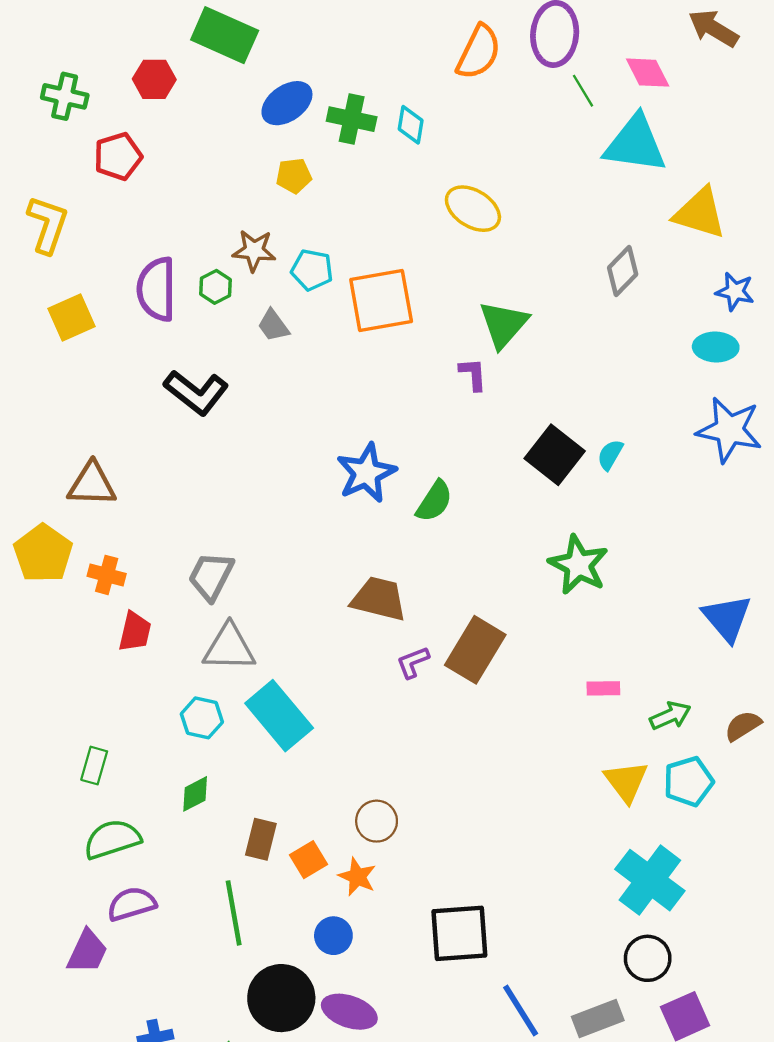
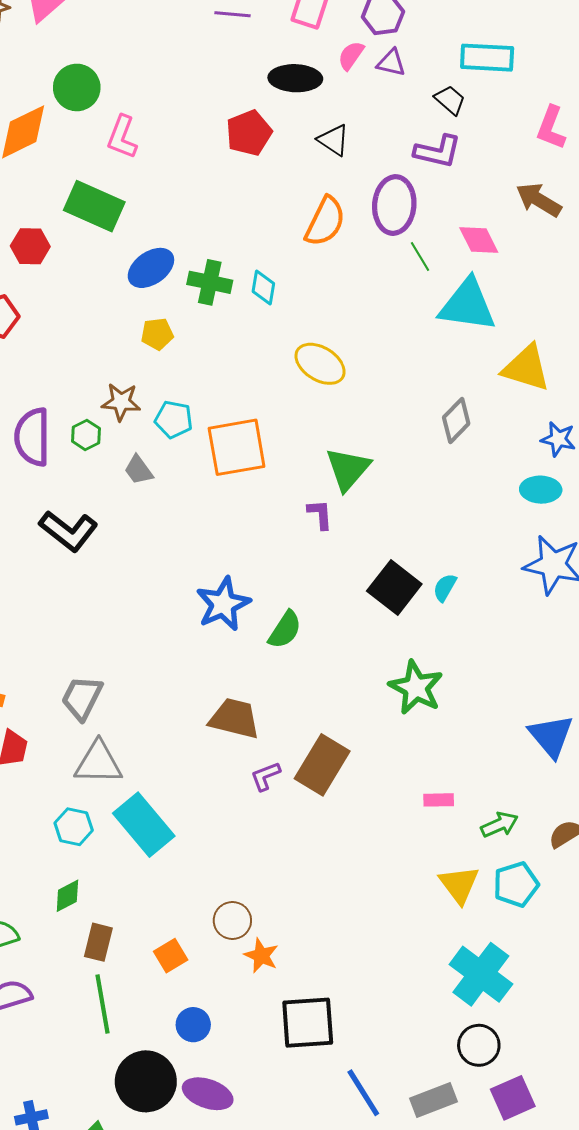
brown rectangle: (261, 839) -> (98, 942), moved
orange star: (357, 877) -> (261, 956), moved

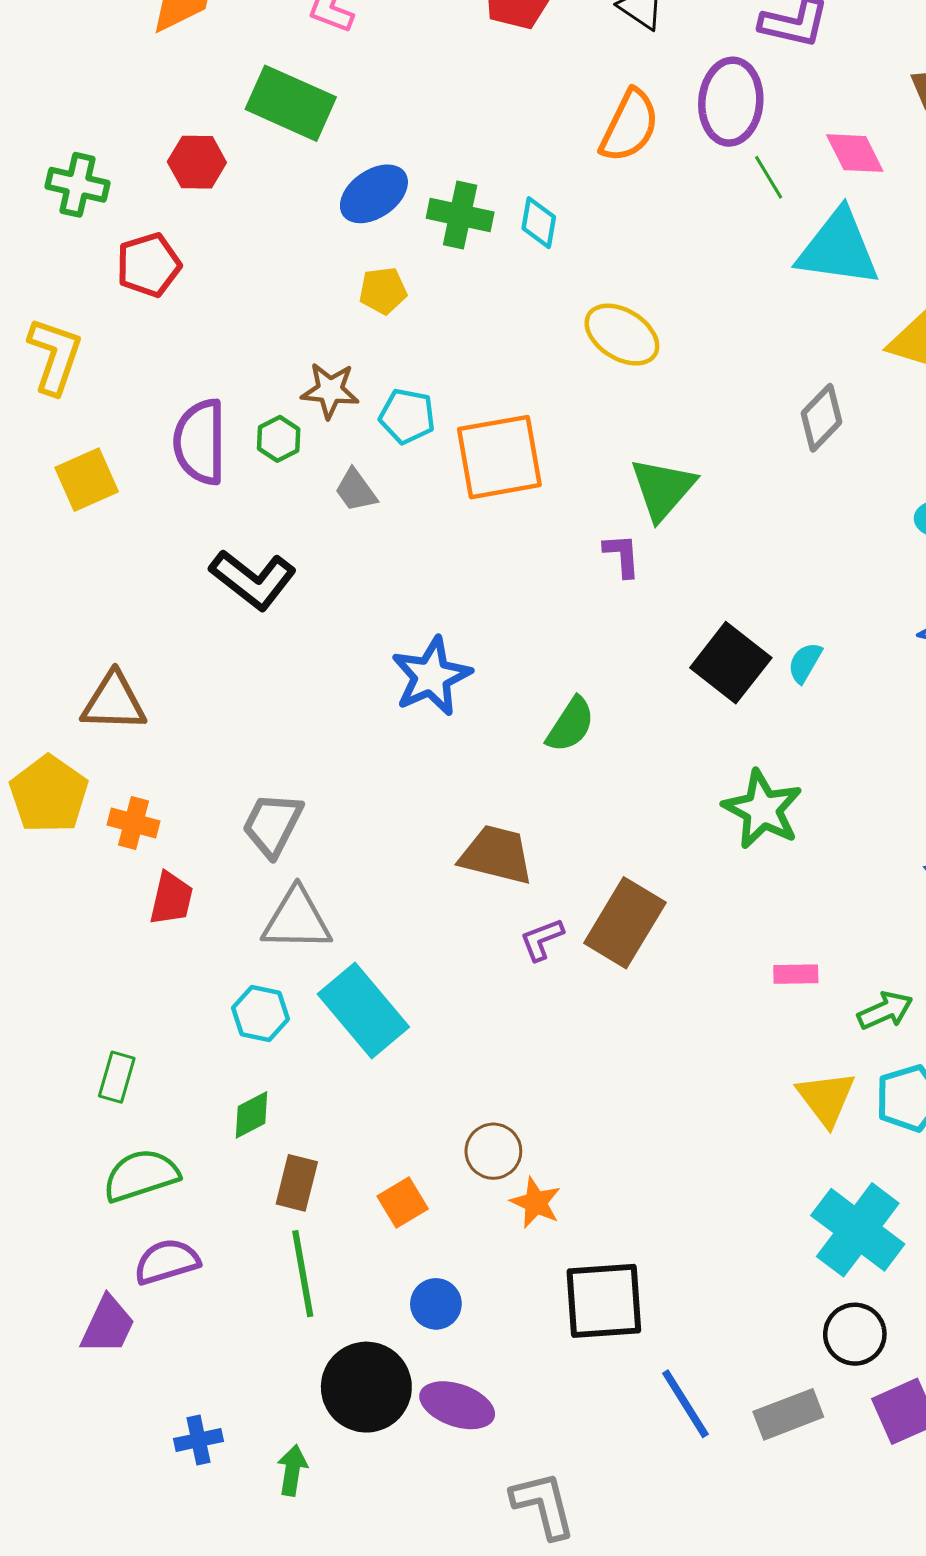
blue star: (223, 604) -> (431, 676), moved

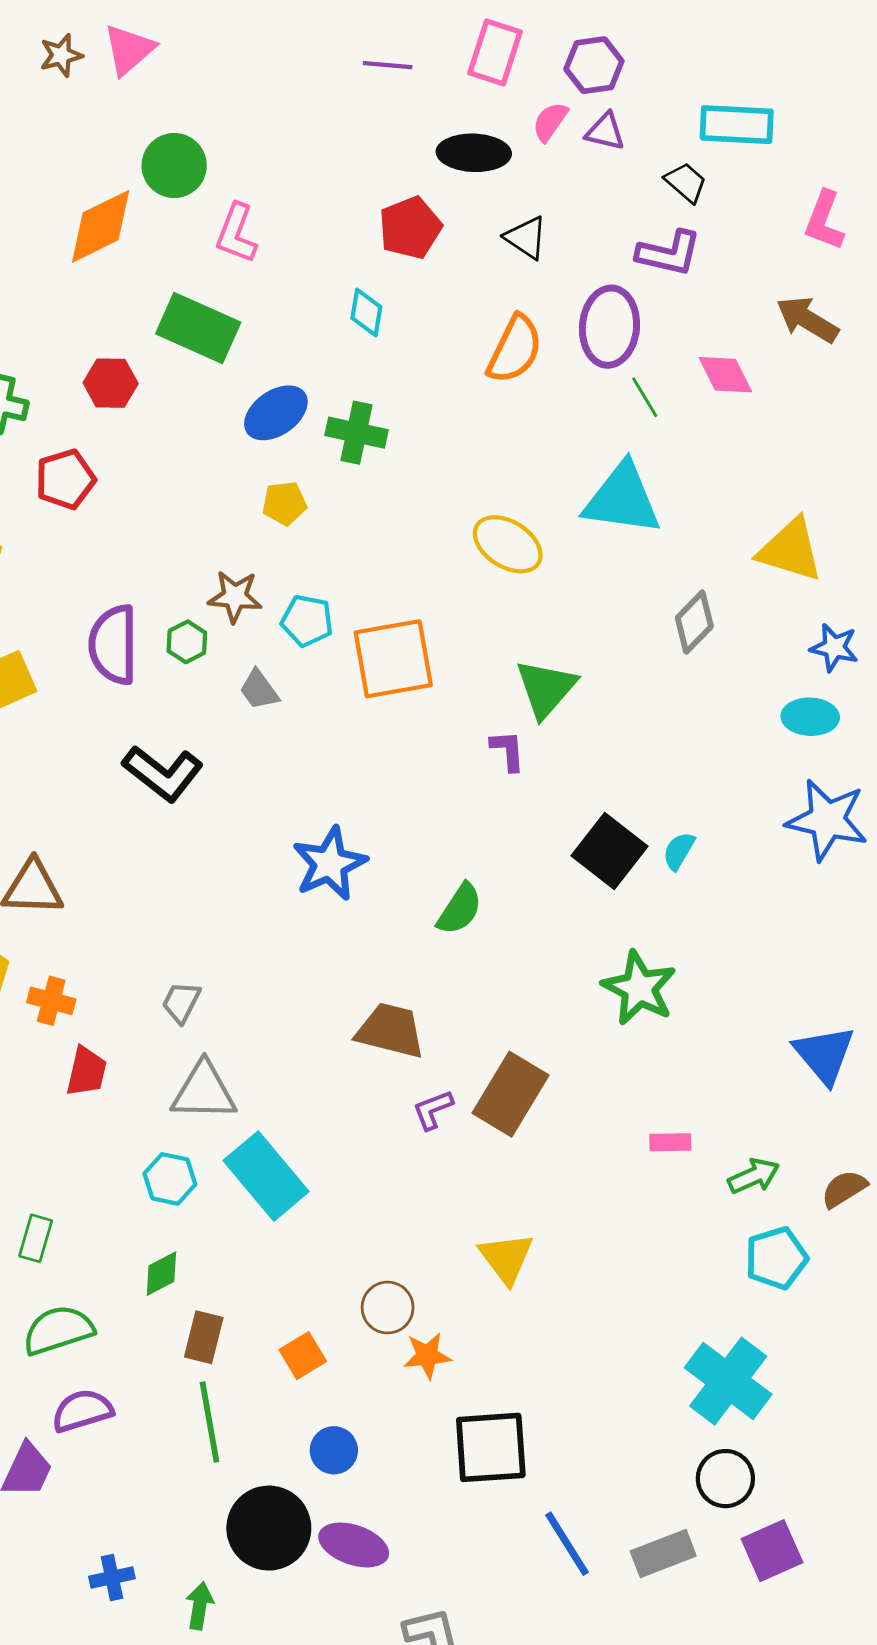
cyan diamond: (539, 223) -> (366, 313), moved
cyan triangle: (838, 248) -> (622, 499), moved
gray trapezoid: (273, 825) -> (181, 1002), size x0.7
yellow triangle: (826, 1098) -> (506, 1258), moved
orange star: (536, 1203) -> (427, 1356), turned -30

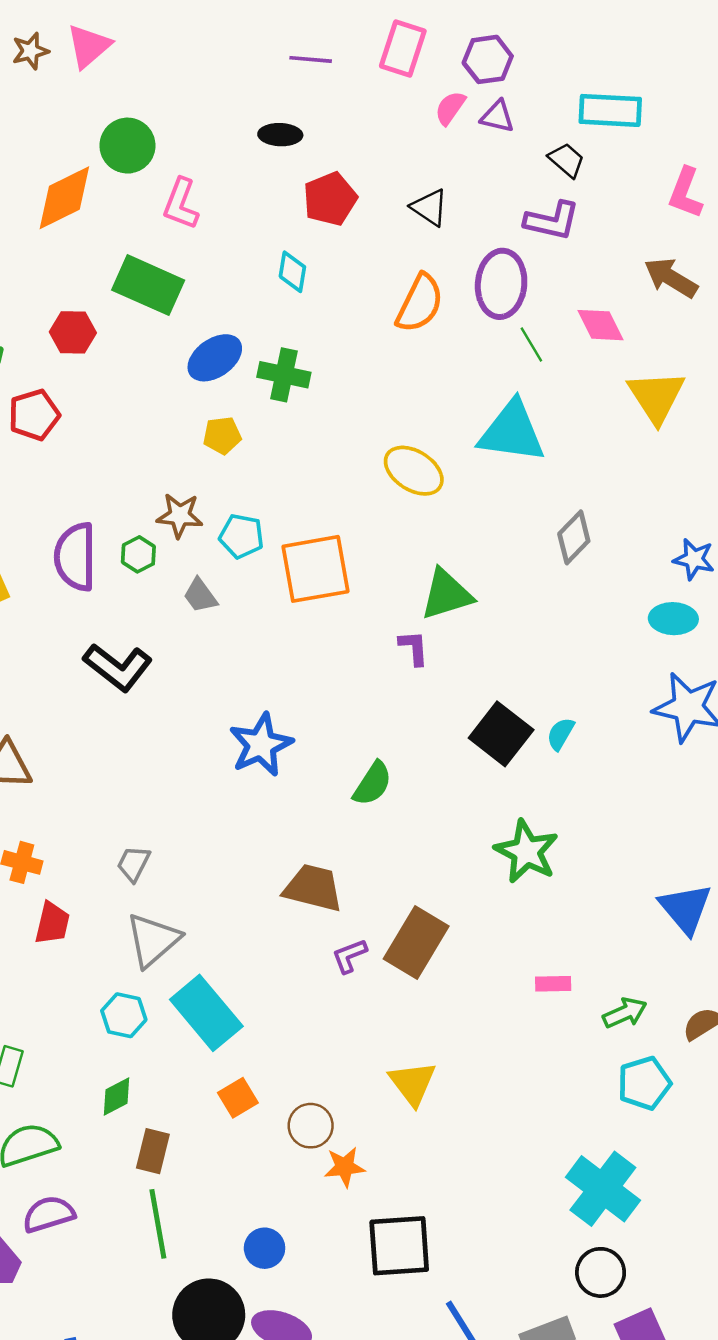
black ellipse: (474, 153) -> (280, 135), moved, size x0.7
yellow triangle: (790, 550) -> (656, 397), moved, turned 40
green triangle: (546, 688) -> (446, 594), turned 32
gray triangle: (204, 1091) -> (153, 940), turned -42
orange square: (303, 1356) -> (238, 1098), moved

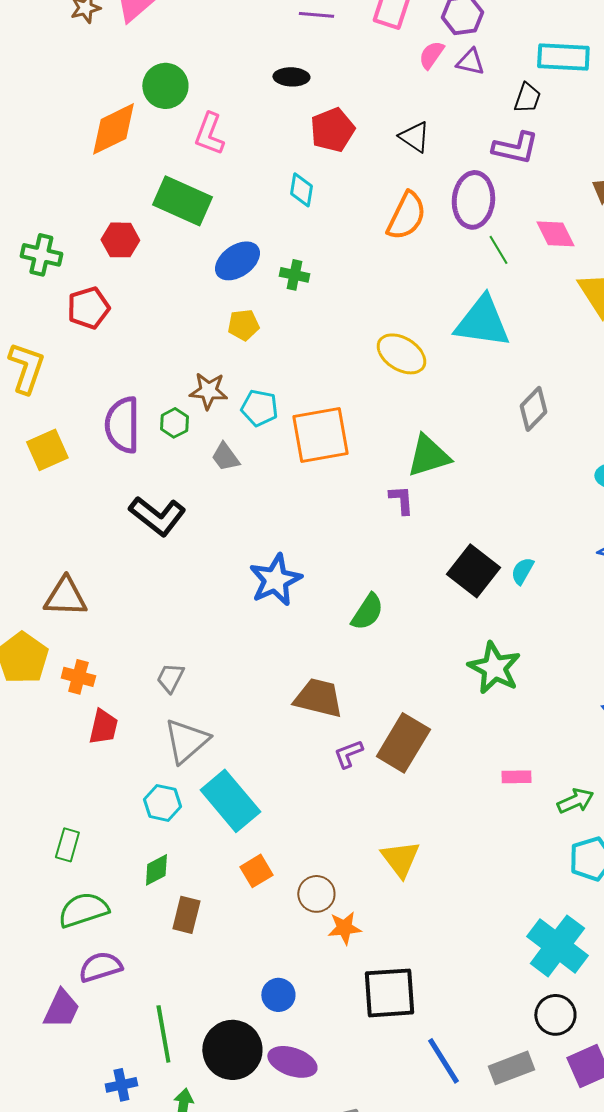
black trapezoid: (567, 160) -> (527, 98), turned 68
green cross: (284, 375) -> (294, 275), size x0.7
green line: (158, 1224) -> (163, 1034), moved

